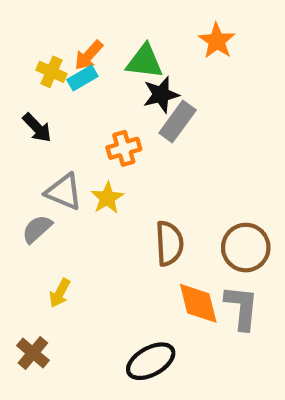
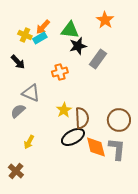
gray rectangle: (178, 121) -> (98, 59), moved
yellow star: (107, 198) -> (64, 110), moved
black ellipse: (151, 361) -> (73, 137), moved

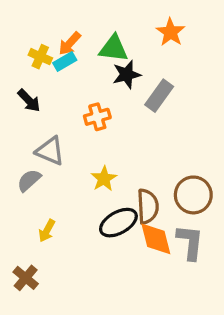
brown semicircle: (82, 118) -> (148, 206), moved

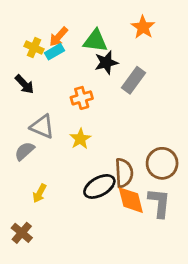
yellow star: (104, 179) -> (80, 139), moved

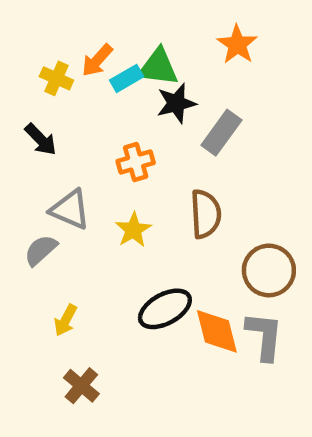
cyan rectangle: (54, 52) -> (127, 78), moved
brown semicircle: (124, 173) -> (206, 214), moved
brown cross: (22, 233) -> (81, 386), moved

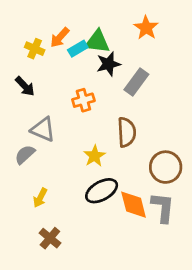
yellow star: (133, 230) -> (95, 156), moved

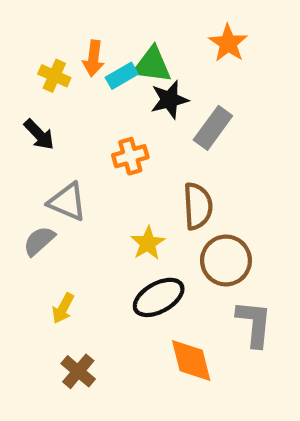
orange arrow: (60, 37) -> (93, 58), turned -35
brown circle: (166, 167) -> (226, 260), moved
orange diamond: (134, 205) -> (191, 360), moved

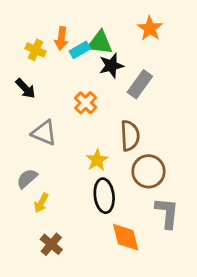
orange cross: (130, 156) -> (86, 103), turned -30
gray semicircle: (39, 241) -> (27, 179), moved
black ellipse: (159, 297) -> (104, 196), turned -68

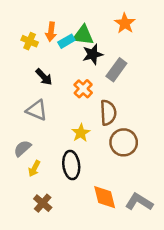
black arrow: (26, 88) -> (44, 77), moved
orange cross: (86, 103) -> (83, 89), moved
black ellipse: (104, 196) -> (71, 165), moved
gray L-shape: (167, 213) -> (139, 202), moved, turned -64

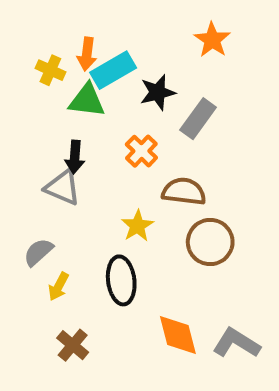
green triangle: (83, 35) -> (87, 100), moved
cyan rectangle: (66, 41) -> (113, 70), size x1.5
black arrow: (44, 77) -> (75, 157), moved, turned 48
brown semicircle: (108, 113) -> (184, 191), turned -80

